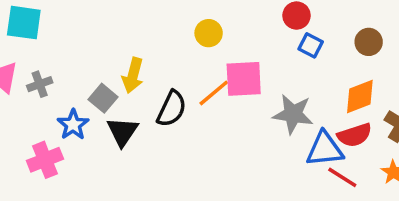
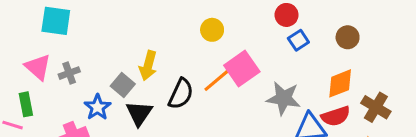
blue square: (311, 45) -> (298, 40), turned 30
pink square: (244, 79) -> (242, 69), turned -32

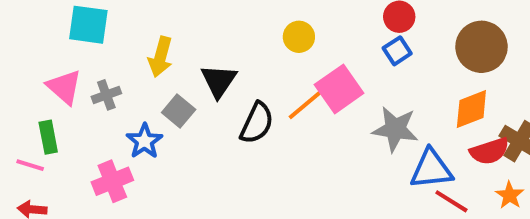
brown circle: (348, 37) -> (481, 47), size x1.6
blue square: (298, 40) -> (397, 51), moved
yellow arrow: (148, 66) -> (160, 57), moved
black triangle: (139, 113) -> (219, 81), moved
red semicircle: (336, 116) -> (490, 151), moved

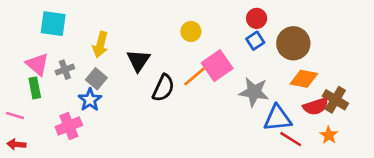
brown circle: (481, 47) -> (293, 43), moved
orange diamond: (471, 109) -> (304, 79), turned 32
gray square: (179, 111) -> (96, 79), moved
green rectangle: (48, 137) -> (35, 88), moved

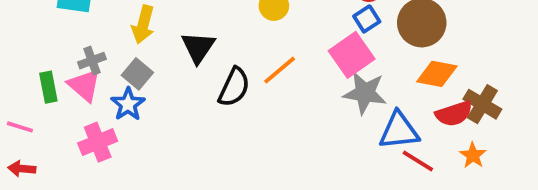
pink triangle: (37, 64) -> (84, 85), moved
pink square: (217, 66) -> (352, 55), moved

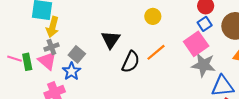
yellow arrow: (143, 25) -> (53, 27), moved
pink line: (20, 127) -> (15, 59), moved

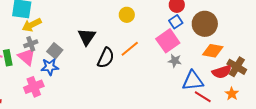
yellow arrow: (53, 27) -> (32, 25), turned 48
gray star: (204, 65) -> (175, 61), size x0.6
blue star: (72, 71) -> (50, 67), turned 30

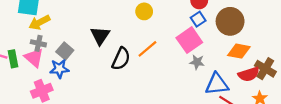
gray cross: (31, 44) -> (38, 43), turned 32

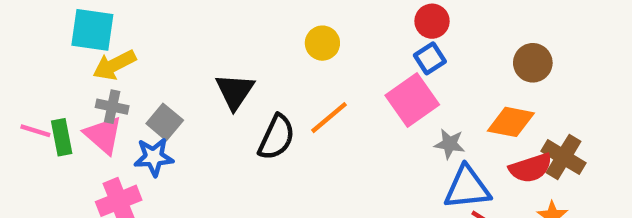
brown circle: (230, 21) -> (533, 63), moved, size x0.7
gray star: (197, 62) -> (450, 144), moved

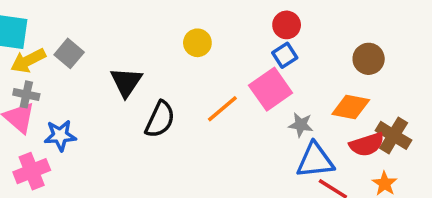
orange line: (329, 118) -> (222, 109), moved
gray square: (165, 122) -> (69, 53), moved

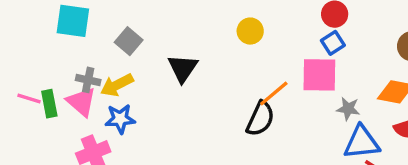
yellow arrow: (28, 61) -> (117, 85), moved
pink square: (271, 89) -> (319, 75), turned 36
black semicircle: (160, 119) -> (260, 119), moved

